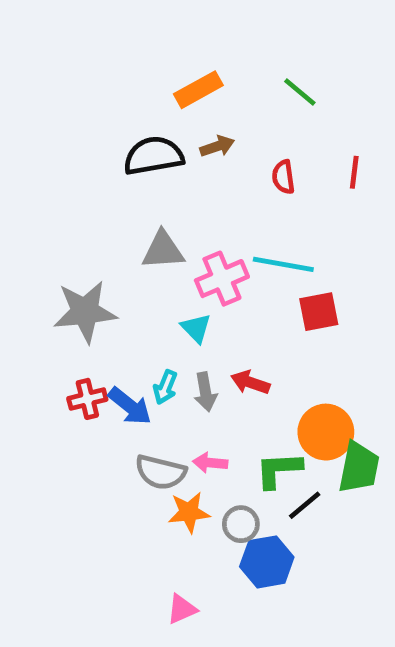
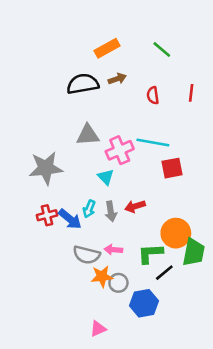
red arrow: (250, 382) -> (135, 206), turned -36
gray circle: (241, 524) -> (118, 283), moved

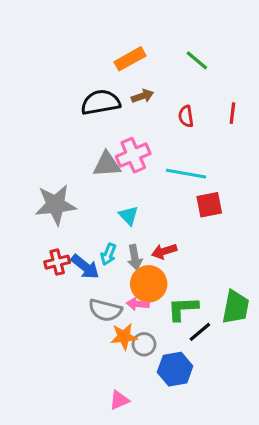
pink cross: (120, 150) -> (133, 155), moved
orange circle: (176, 233) -> (149, 284), moved

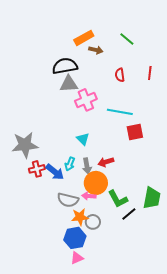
brown arrow: (142, 96) -> (96, 50), moved, turned 32
gray triangle: (107, 164) -> (69, 84), moved
gray star: (56, 205) -> (25, 145), moved
green L-shape: (183, 309) -> (118, 199), turned -115
blue hexagon: (175, 369) -> (75, 238), moved

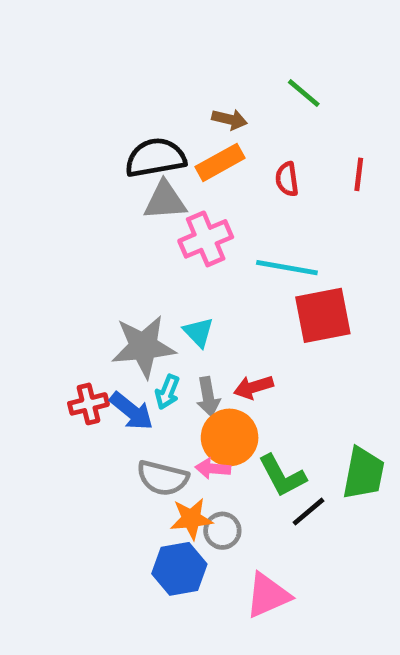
orange rectangle: (84, 38) -> (220, 162), moved
red square: (135, 132) -> (323, 315), size x1.4
gray star: (25, 145) -> (143, 347), moved
pink triangle: (77, 258) -> (268, 595), moved, size x1.5

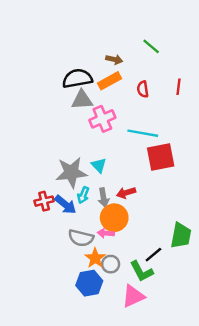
green L-shape: (282, 476) -> (142, 271), moved
orange star: (191, 519) -> (95, 258), turned -30

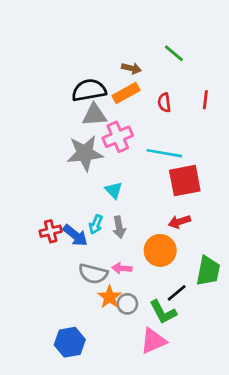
gray star: (71, 172) -> (85, 153), moved
red arrow: (126, 193) -> (179, 222), moved
orange circle: (114, 218) -> (160, 250), moved
blue hexagon: (89, 283) -> (70, 342), moved

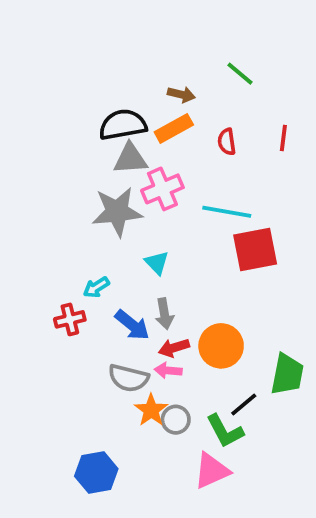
red arrow: (179, 222) -> (174, 348), moved
cyan arrow: (96, 224) -> (96, 287), moved, turned 36
blue arrow: (75, 235) -> (132, 325), moved

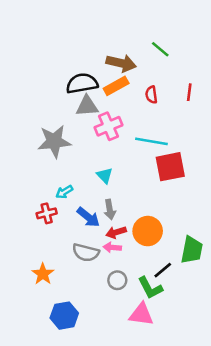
brown arrow: (181, 94) -> (121, 63), size x1.6
gray star: (117, 212) -> (54, 141), moved
orange star: (151, 410) -> (43, 274), moved
pink triangle: (212, 471) -> (141, 314), turned 32

